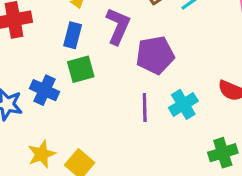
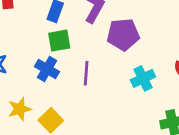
blue cross: (44, 90) -> (47, 69), moved
purple line: (145, 107) -> (86, 73), moved

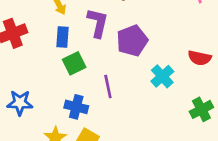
blue cross: (47, 69) -> (76, 107), moved

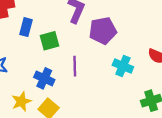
blue rectangle: (63, 37) -> (26, 27), moved
cyan cross: (162, 76) -> (123, 66), turned -36

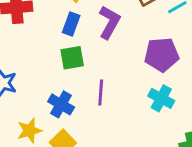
blue rectangle: (26, 27) -> (71, 24), moved
purple pentagon: (103, 31) -> (162, 55), moved

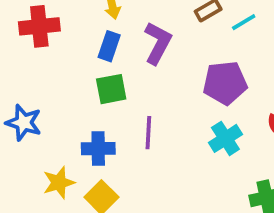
cyan cross: (161, 98) -> (225, 138), turned 30
blue cross: (61, 104) -> (98, 149), turned -30

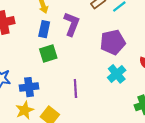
purple line: (148, 133) -> (75, 88), moved
blue cross: (98, 149) -> (29, 87), moved

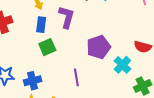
purple pentagon: (113, 42) -> (99, 47), moved
cyan cross: (117, 74) -> (122, 65), moved

